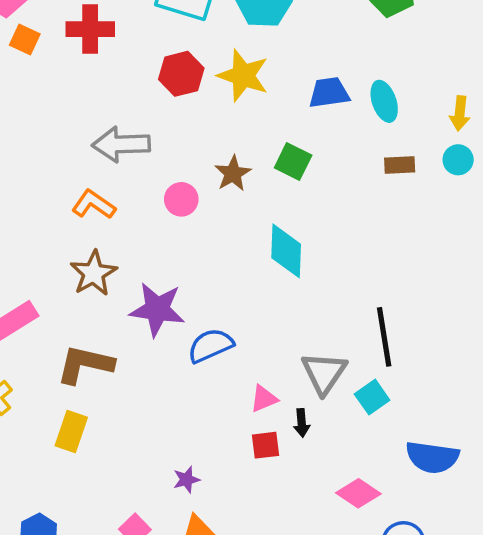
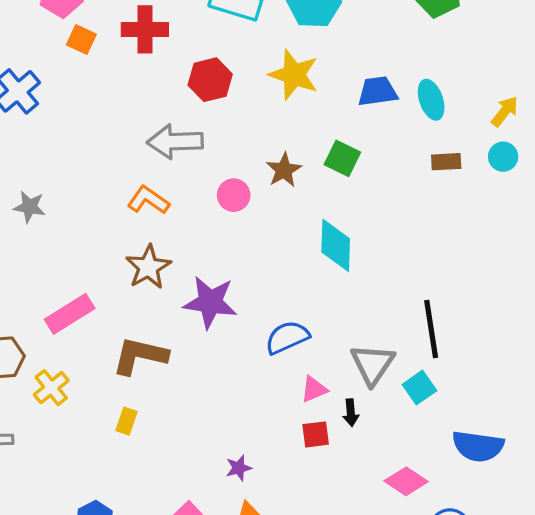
red hexagon: (181, 74) -> (210, 80), moved
yellow arrow: (460, 113) -> (505, 111), turned -148
blue semicircle: (211, 345) -> (287, 337), moved
yellow rectangle: (71, 431) -> (127, 421), size x0.7

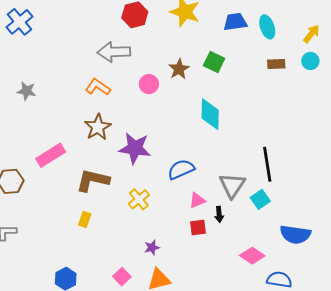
yellow cross: (51, 388) -> (139, 199), moved

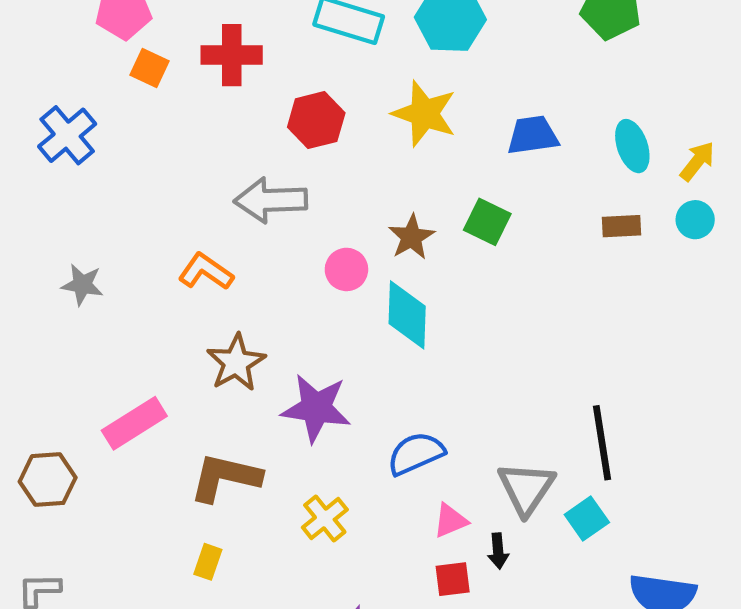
cyan ellipse: (267, 27) -> (632, 146), moved
orange L-shape: (98, 87) -> (206, 272), moved
cyan diamond: (210, 114) -> (407, 315), moved

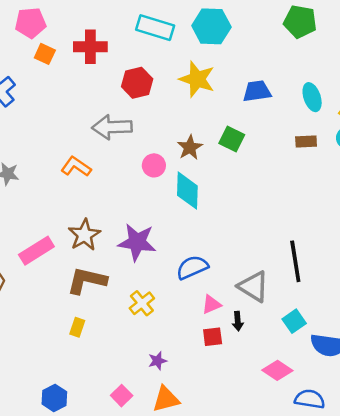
brown star: (236, 363) -> (84, 235), moved
gray triangle: (526, 488) -> (253, 286), turned -32
cyan square: (587, 519) -> (294, 321), moved

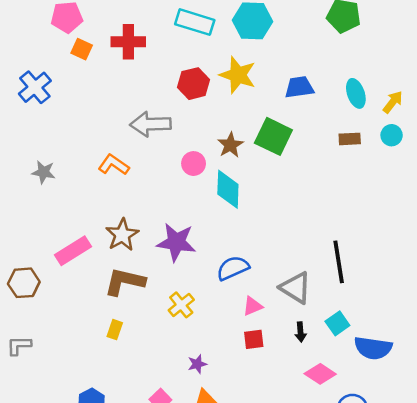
red hexagon: (137, 83) -> (194, 84), moved
green square: (232, 139) -> (273, 136), size x1.4
black arrow: (238, 321) -> (301, 332), moved

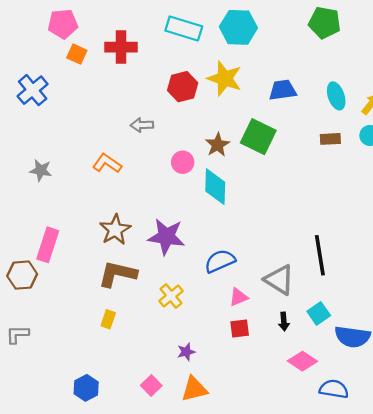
gray arrow: (150, 124) -> (142, 125), size x0.6
pink rectangle: (73, 251) -> (48, 245), moved, turned -40

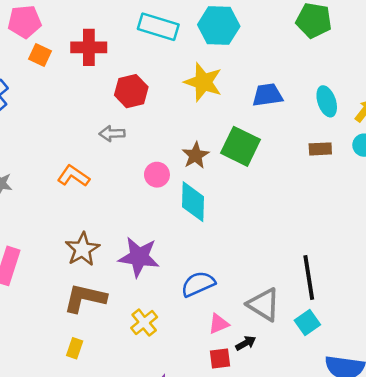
red hexagon: (183, 87) -> (131, 91), moved
cyan square: (319, 313) -> (307, 323), moved
black arrow: (284, 322) -> (246, 343), moved, turned -114

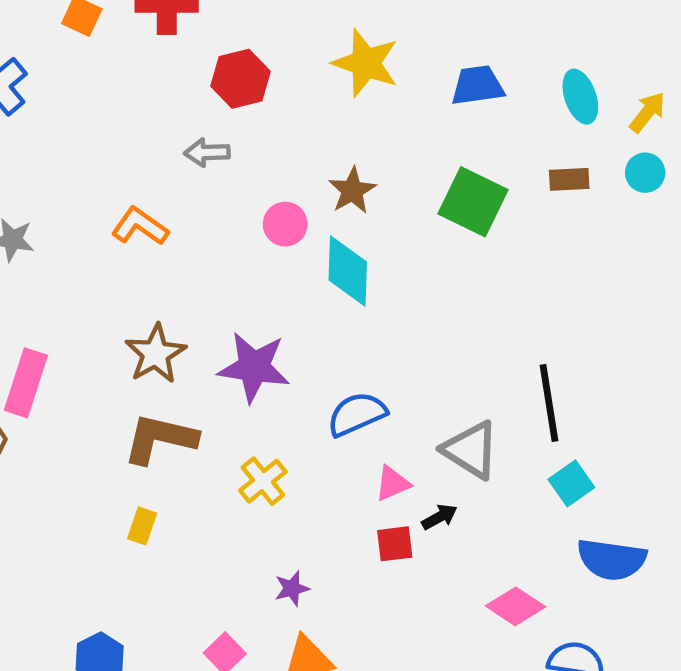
green square: (241, 146) -> (473, 202), moved
cyan square: (307, 323) -> (571, 483), moved

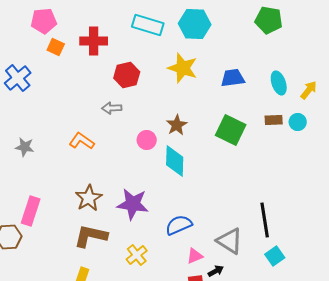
cyan circle: (645, 173) -> (298, 122), moved

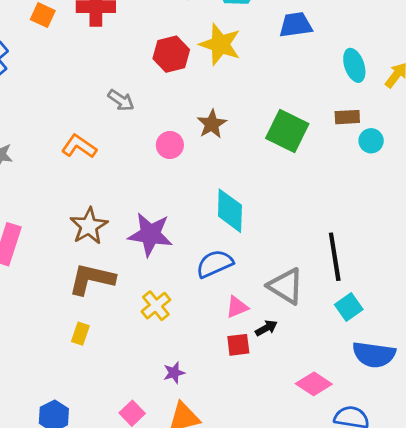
red hexagon: (127, 75) -> (171, 54), moved
blue trapezoid: (233, 78) -> (296, 25), moved
gray arrow: (112, 108) -> (121, 100), turned -144
cyan circle: (298, 122) -> (371, 141), moved
cyan diamond: (175, 161) -> (230, 211), moved

